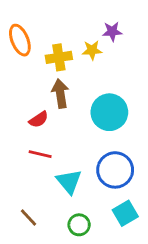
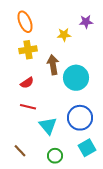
purple star: (112, 31) -> (86, 22), moved
orange ellipse: (20, 40) -> (25, 22), moved
yellow cross: (59, 57) -> (28, 50), moved
brown arrow: (60, 93) -> (53, 65), moved

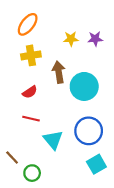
orange ellipse: (25, 22) -> (28, 24), turned 60
purple star: (86, 22) -> (95, 39), moved
brown line: (20, 151) -> (12, 157), moved
green circle: (55, 156) -> (32, 173), moved

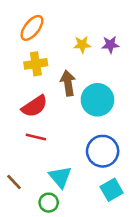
red semicircle: (30, 92) -> (35, 106), size x1.5
cyan triangle: (53, 140) -> (60, 177), moved
green circle: (32, 173) -> (49, 203), moved

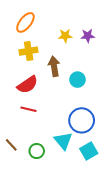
cyan circle: (97, 100) -> (77, 80), size x0.6
cyan triangle: (60, 177) -> (63, 141), moved
green circle: (49, 203) -> (37, 151), moved

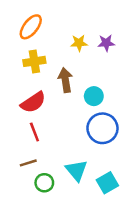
red line: (29, 109) -> (34, 132), turned 56
blue circle: (82, 120) -> (102, 128), moved
brown line: (11, 145) -> (28, 163), moved, turned -64

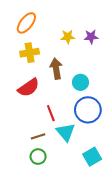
red line: (34, 132) -> (51, 113), moved
brown line: (28, 163) -> (38, 136), moved
cyan triangle: (76, 170) -> (66, 132), moved

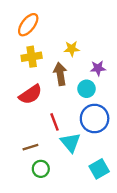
yellow star: (68, 37) -> (72, 49), moved
purple star: (91, 37) -> (98, 68), moved
brown line: (38, 136) -> (30, 147), moved

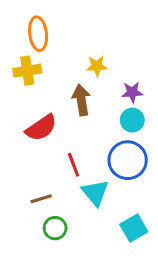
orange ellipse: (28, 25) -> (38, 34), turned -45
yellow cross: (32, 57) -> (27, 71), moved
cyan circle: (87, 89) -> (132, 120), moved

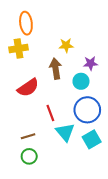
cyan circle: (132, 120) -> (81, 81), moved
green circle: (55, 228) -> (29, 156), moved
cyan square: (134, 228) -> (92, 139), moved

